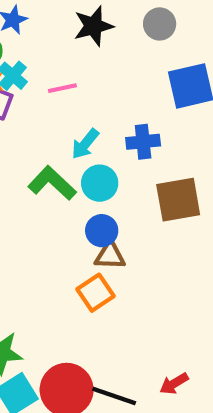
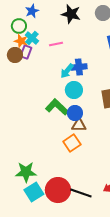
black star: (93, 26) -> (71, 14), turned 30
blue cross: (143, 142) -> (79, 67), moved
green L-shape: (52, 183) -> (57, 107), moved

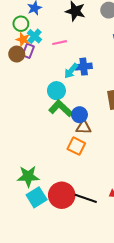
cyan circle: (74, 90) -> (56, 91), moved
orange square: (72, 143) -> (76, 146), turned -30

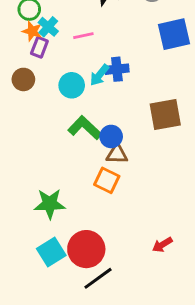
brown circle: (17, 54) -> (23, 79), moved
cyan circle: (56, 91) -> (72, 85), moved
green star: (28, 176) -> (50, 204), moved
black line: (86, 198) -> (98, 278), moved, turned -55

